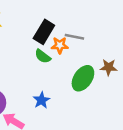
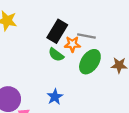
green ellipse: (83, 78) -> (90, 62), moved

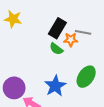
green ellipse: (90, 62) -> (86, 77), moved
blue star: (55, 97) -> (55, 86), size x1.5

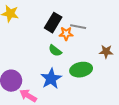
green semicircle: (56, 49) -> (55, 51), moved
green ellipse: (86, 77) -> (81, 70), turned 45

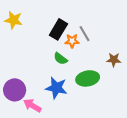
gray line: (78, 27) -> (84, 34), turned 49
blue star: (51, 79) -> (56, 88), turned -30

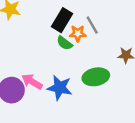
green semicircle: (60, 59) -> (64, 43), moved
pink arrow: (32, 106) -> (32, 82), moved

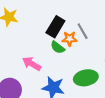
pink arrow: (32, 82) -> (32, 64), moved

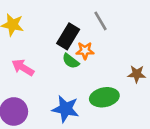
gray line: (83, 31) -> (100, 21), moved
pink arrow: (32, 64) -> (23, 68), moved

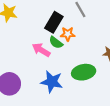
pink arrow: (23, 68) -> (41, 50), moved

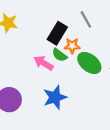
green ellipse: (84, 72) -> (89, 63), moved, turned 50
blue star: (52, 82) -> (55, 97), turned -30

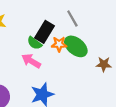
green semicircle: (60, 55) -> (34, 43), moved
green ellipse: (89, 63) -> (76, 46), moved

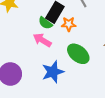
green ellipse: (76, 46) -> (78, 54), moved

